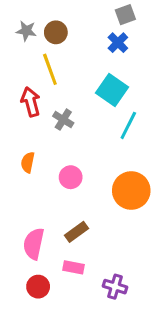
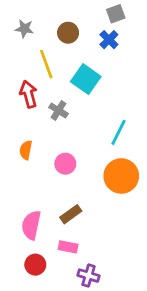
brown circle: (56, 32) -> (68, 33), moved
cyan square: (112, 90) -> (86, 79), moved
cyan line: (128, 125) -> (119, 132), moved
purple cross: (115, 287) -> (89, 276), moved

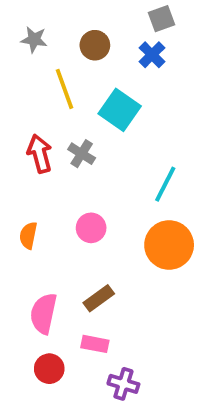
red arrow: (28, 94) -> (40, 154), moved
orange semicircle: (26, 150) -> (28, 235), moved

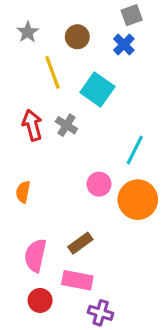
gray star: (34, 40) -> (28, 32), turned 30
pink circle: (91, 228) -> (99, 184), moved
pink rectangle: (95, 344) -> (77, 280), size x1.4

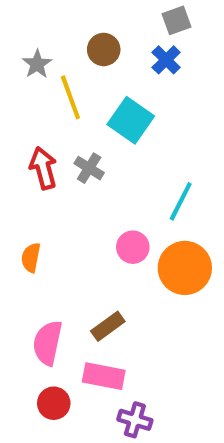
gray star: (28, 32) -> (37, 64), moved

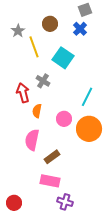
red arrow: (43, 168) -> (23, 93), moved
orange semicircle: (31, 258) -> (37, 111), moved
pink semicircle: (47, 343) -> (32, 140), moved
red circle: (54, 403) -> (14, 203), moved

